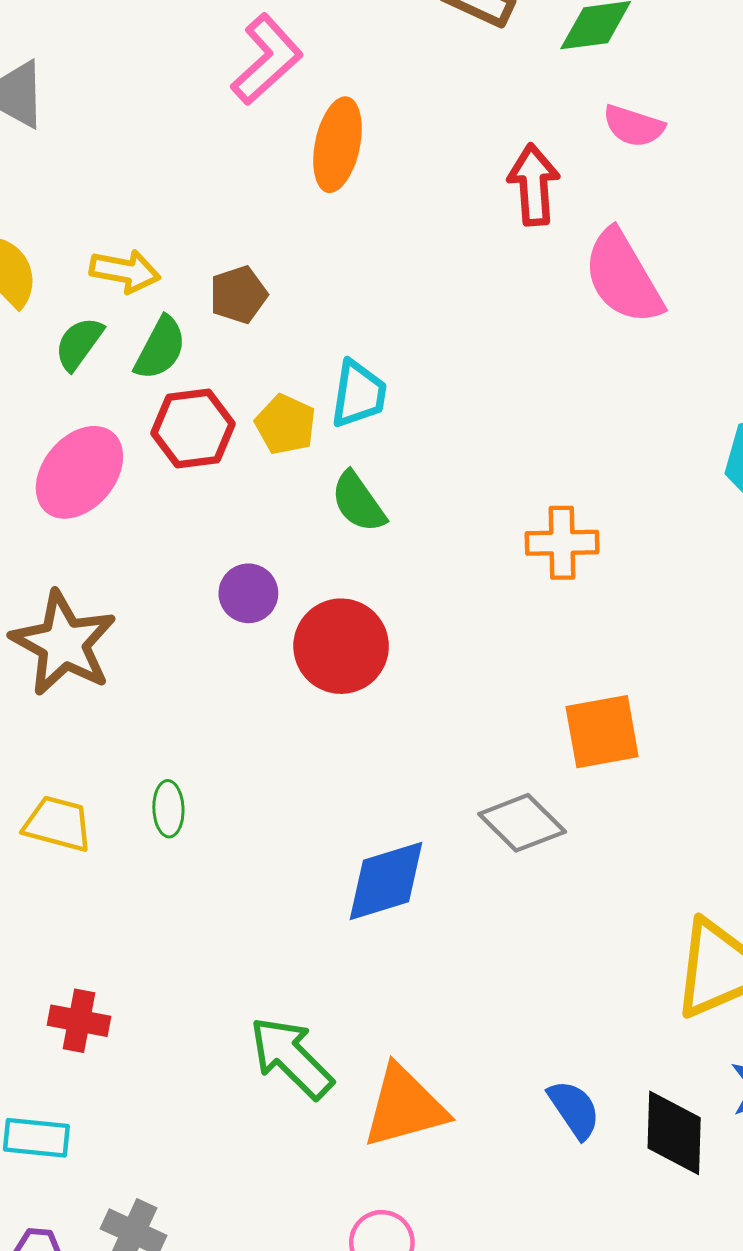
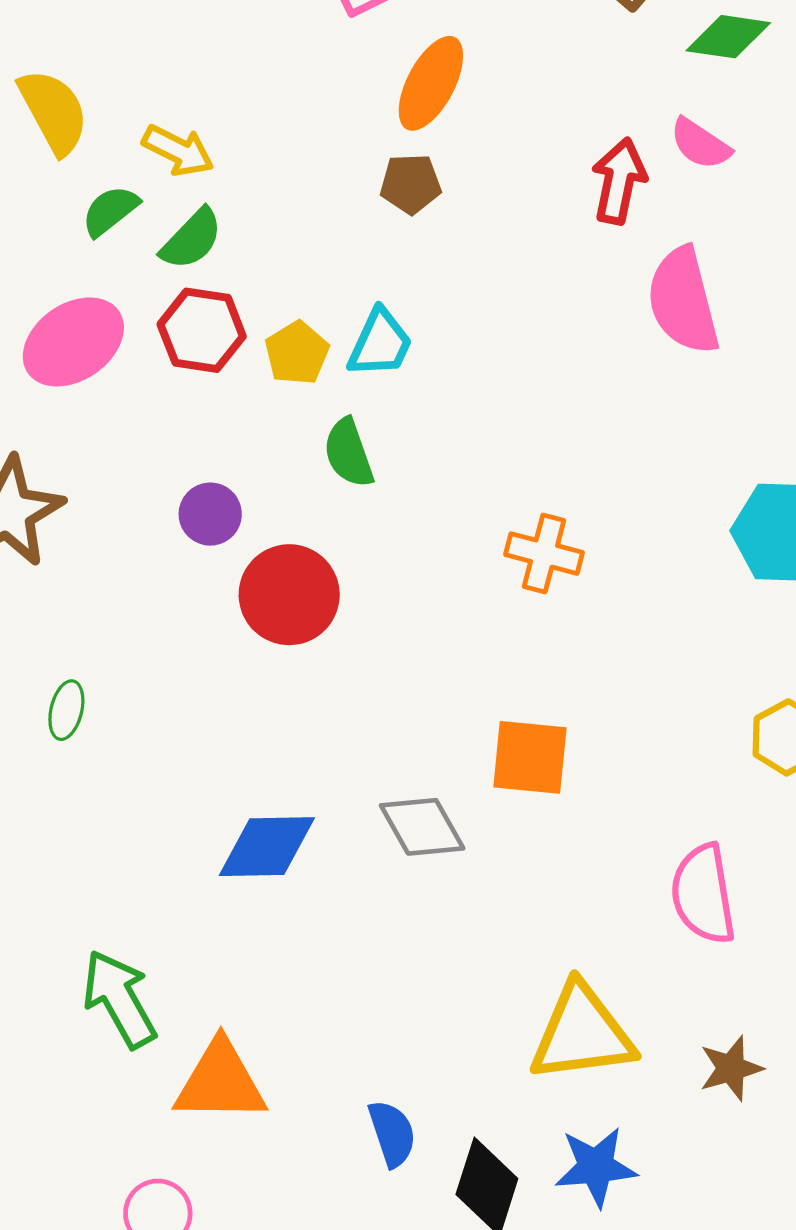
pink semicircle: (634, 126) -> (700, 144), moved
brown pentagon: (238, 295) -> (411, 184), moved

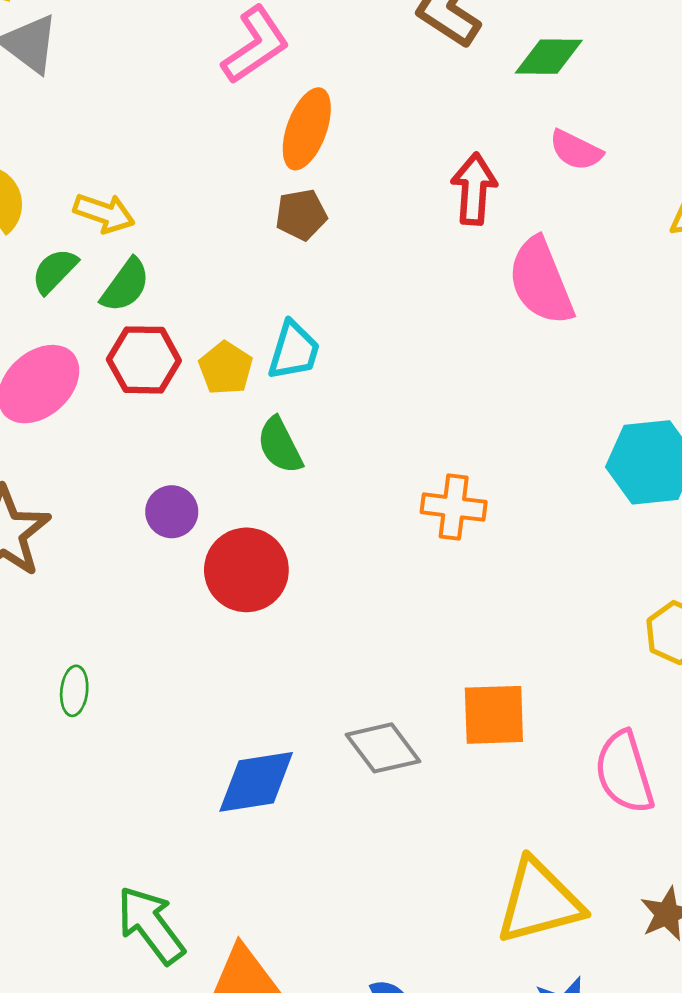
pink semicircle: (700, 144) -> (576, 150), moved
orange square: (530, 757) -> (494, 715), moved

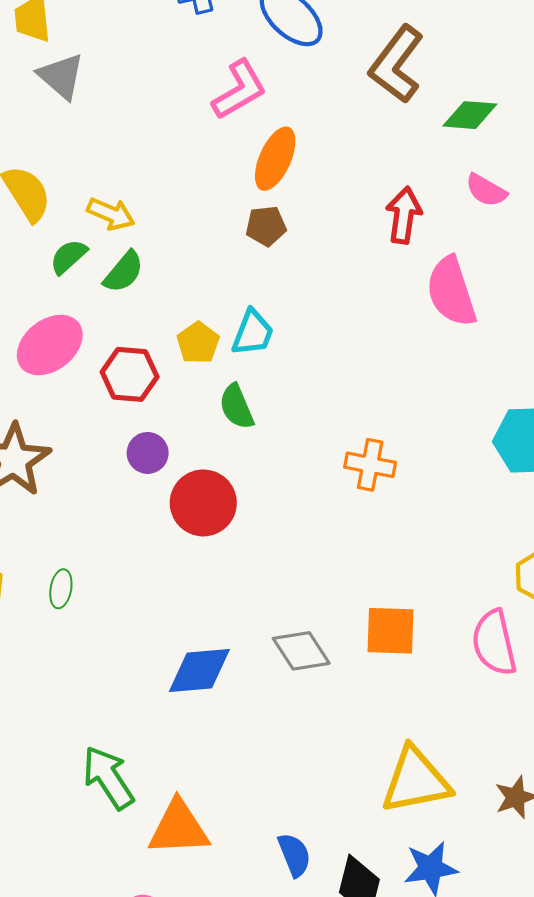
red hexagon: (144, 360) -> (130, 374), moved
pink semicircle: (624, 772) -> (494, 643), moved

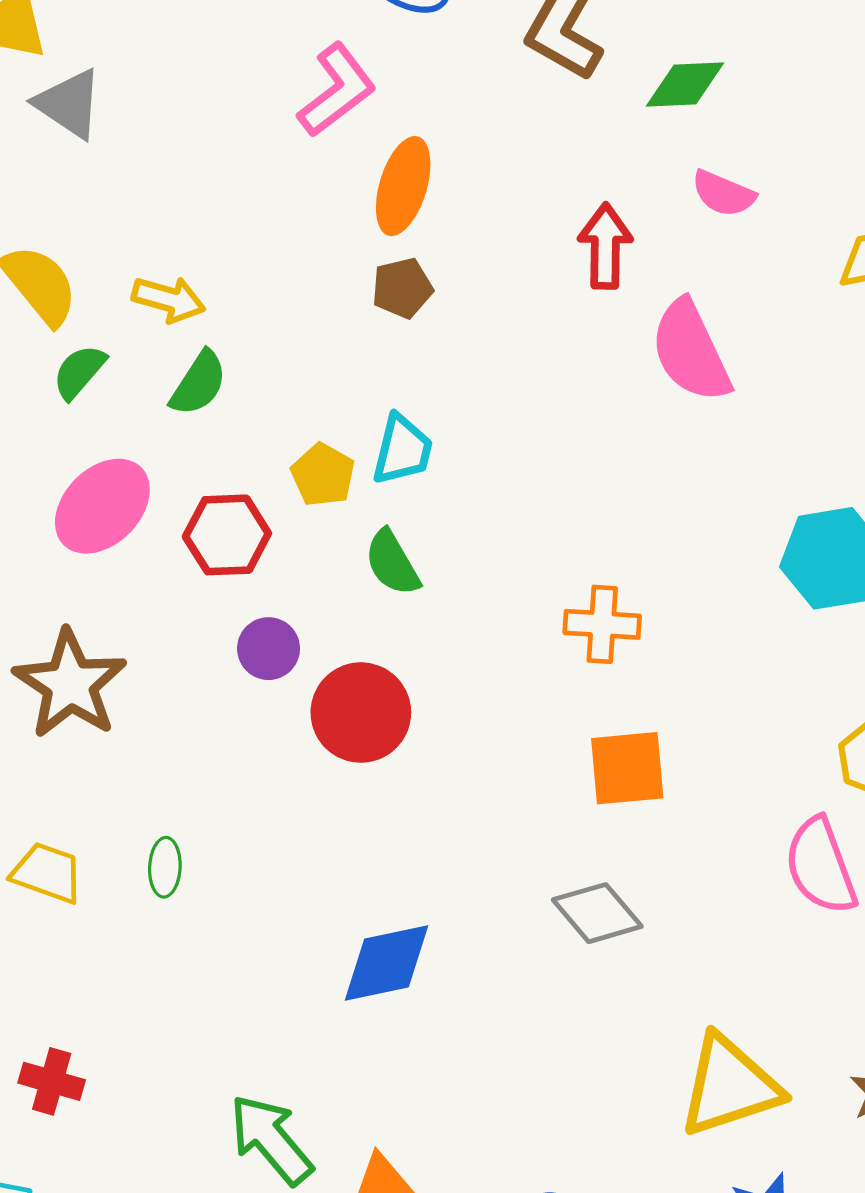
green semicircle: (68, 257) -> (79, 372), moved
orange square: (390, 631) -> (627, 768), moved
gray diamond: (301, 651) -> (597, 913), moved

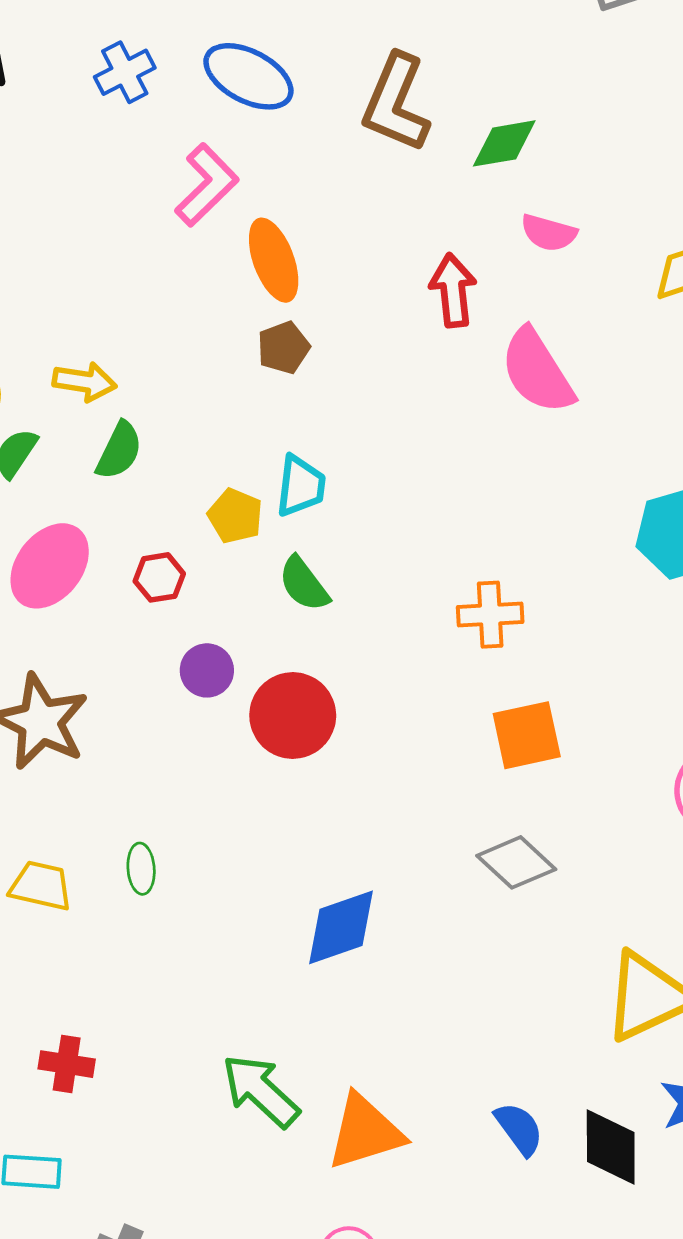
orange ellipse: (403, 186) -> (274, 260), turned -30
red hexagon: (227, 535) -> (159, 577), size x0.7

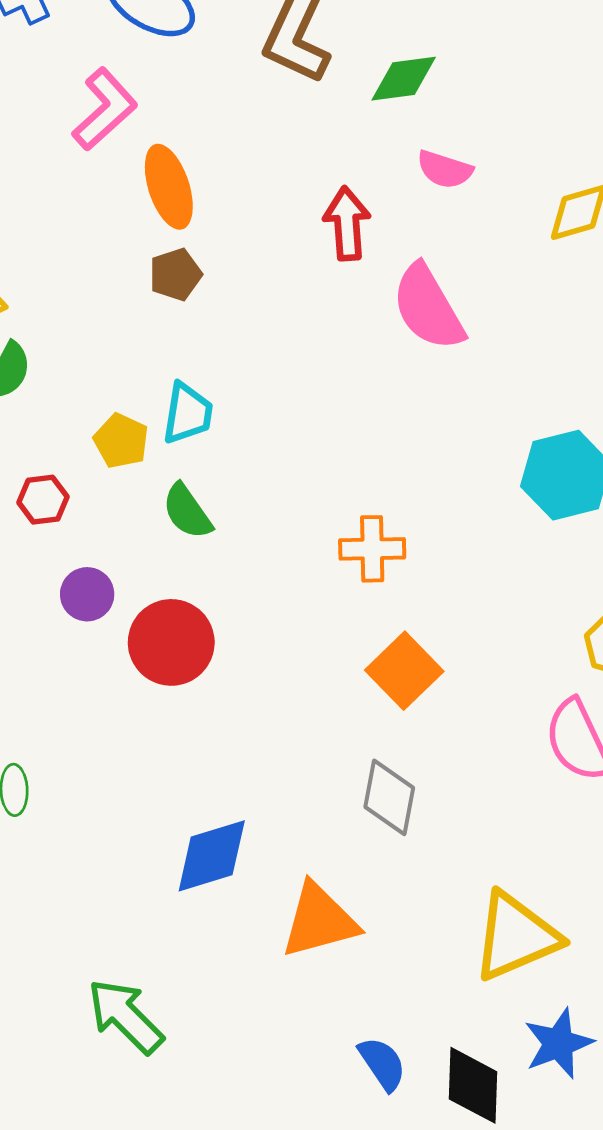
orange square: (527, 735) -> (404, 671), turned -34
gray diamond: (516, 862) -> (389, 797), turned 56
orange triangle: (365, 1132) -> (319, 921), moved

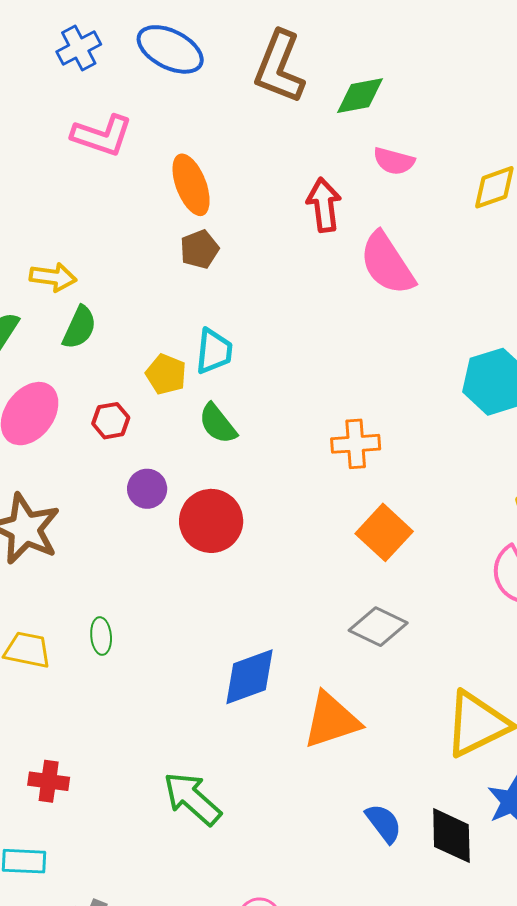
pink L-shape: (105, 109) -> (102, 135), moved, turned 64
gray diamond: (389, 797) -> (378, 627), turned -72

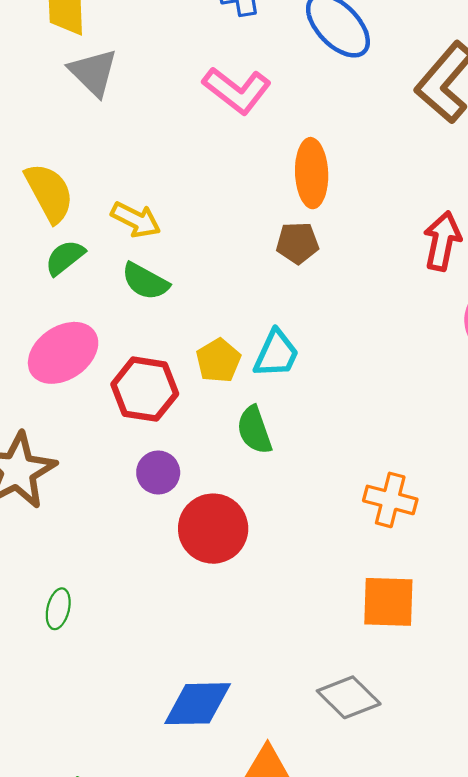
green semicircle: (79, 327) -> (145, 281), turned 75
red hexagon: (111, 421) -> (145, 389), size x1.6
orange square: (384, 532) -> (388, 602), turned 30

